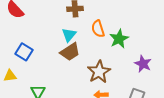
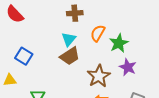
orange semicircle: (98, 29) -> (98, 33), turned 48
purple star: (143, 64) -> (128, 67), moved

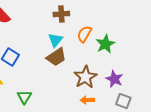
purple star: (128, 67) -> (114, 79), moved

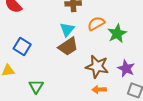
orange semicircle: (84, 34) -> (96, 23), turned 30
brown star: (85, 77) -> (97, 66), turned -30

